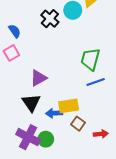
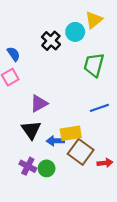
green trapezoid: (90, 59) -> (94, 65), moved
brown square: (78, 124) -> (81, 152), size x1.6
purple cross: (28, 137) -> (28, 166), size x0.7

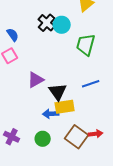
cyan circle: (75, 32) -> (62, 25), moved
black triangle: (31, 130) -> (58, 92), moved
brown square: (81, 152) -> (77, 137), moved
purple cross: (28, 166) -> (12, 137), moved

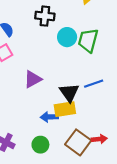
black cross: (47, 23) -> (45, 16), turned -36
cyan circle: (62, 25) -> (67, 37), moved
black triangle: (58, 92) -> (69, 93), moved

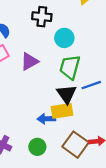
green trapezoid: (88, 40) -> (70, 67), moved
purple triangle: (33, 79) -> (30, 62), moved

